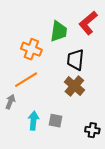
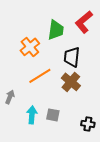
orange cross: (31, 49) -> (30, 47), turned 30
orange line: (26, 80) -> (40, 76), moved

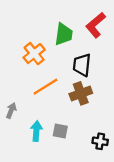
brown cross: (71, 82) -> (81, 93), turned 30

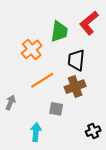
cyan arrow: (36, 131) -> (36, 132), moved
gray square: (60, 131) -> (56, 109), moved
black cross: (100, 141) -> (93, 131), turned -32

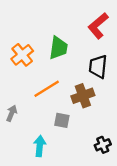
green trapezoid: (59, 31) -> (58, 48), moved
orange cross: (32, 49) -> (22, 55), moved
black trapezoid: (76, 60) -> (98, 67), moved

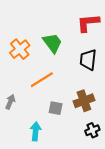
red L-shape: (98, 26) -> (88, 23), turned 35
green trapezoid: (58, 48) -> (52, 43), turned -45
brown cross: (83, 96) -> (84, 101), moved

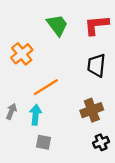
green trapezoid: (52, 43) -> (57, 25), moved
gray square: (56, 108) -> (44, 142), moved
cyan arrow: (36, 131) -> (36, 115), moved

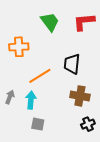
orange cross: (22, 54) -> (19, 47), turned 36
black trapezoid: (96, 65) -> (72, 64), moved
brown cross: (92, 110) -> (80, 96), turned 30

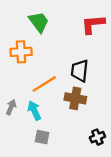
green trapezoid: (50, 22) -> (39, 22), moved
brown cross: (80, 96) -> (75, 98), moved
cyan arrow: (31, 100) -> (34, 111), turned -30

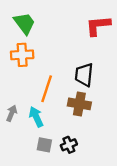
green trapezoid: (39, 22) -> (24, 23), moved
orange line: (44, 84) -> (47, 89), turned -40
black cross: (97, 137) -> (69, 145), moved

